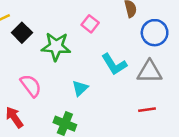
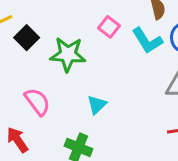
cyan L-shape: (114, 64) -> (147, 41), moved

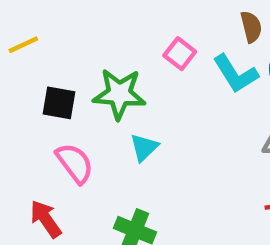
black square: (27, 38) -> (59, 103), moved, turned -35
cyan triangle: (97, 105) -> (144, 147), moved

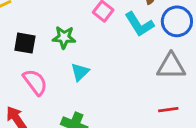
green star: (119, 94) -> (64, 37), size x0.7

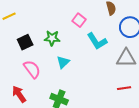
cyan L-shape: (139, 24) -> (97, 41), moved
black square: (25, 43) -> (25, 42), turned -35

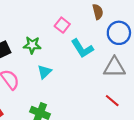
red line: (124, 88) -> (112, 101), turned 48

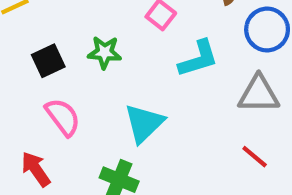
cyan L-shape: (82, 48) -> (198, 59), turned -75
cyan triangle: (44, 72) -> (144, 123), moved, size x1.5

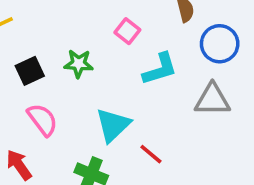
red line: (255, 157) -> (151, 154), moved

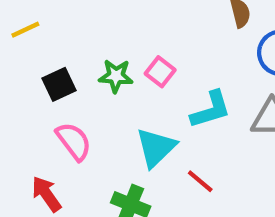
pink square: (127, 31) -> (160, 72), moved
cyan L-shape: (160, 69) -> (211, 110), moved

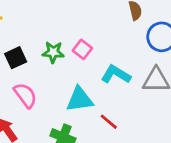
cyan L-shape: (211, 110) -> (116, 74), turned -132
cyan triangle: (156, 148) -> (80, 99), turned 36

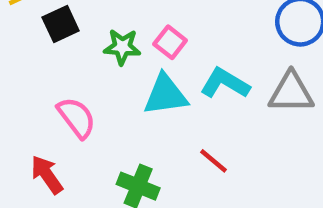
black square: (16, 58) -> (61, 24), moved
cyan triangle: (80, 99) -> (166, 95), moved

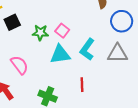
cyan L-shape: (225, 83) -> (87, 49), turned -85
red line: (213, 161) -> (82, 85), turned 48

